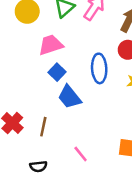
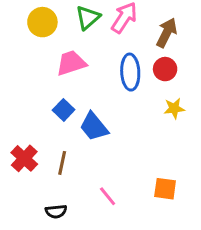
blue ellipse: (99, 68) -> (130, 72), moved
blue square: (57, 72) -> (64, 110), moved

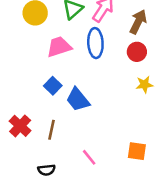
blue ellipse: (130, 72) -> (95, 43), moved

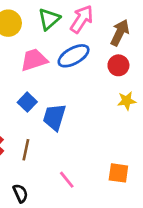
blue ellipse: (95, 43) -> (74, 56), turned 64
blue trapezoid: (78, 100) -> (54, 117), turned 56
black semicircle: (46, 170) -> (20, 193), turned -108

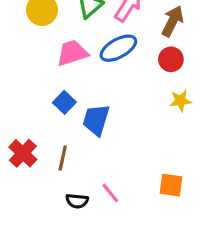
black semicircle: (20, 193) -> (77, 201), moved, turned 120

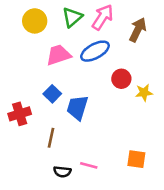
red circle: (171, 59) -> (121, 79), moved
red cross: (23, 153) -> (20, 114), moved, turned 30
pink line: (110, 193) -> (89, 165), turned -36

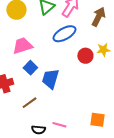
pink trapezoid: (59, 55) -> (22, 46), moved
yellow star: (144, 93) -> (103, 50), moved
brown line: (51, 138) -> (29, 103), turned 42

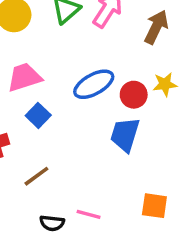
blue ellipse: (64, 34) -> (94, 84), moved
blue trapezoid: (50, 79) -> (125, 135), moved

